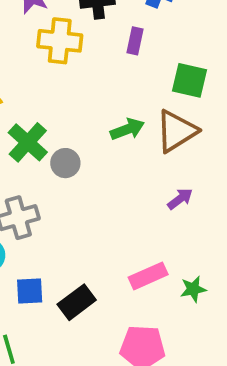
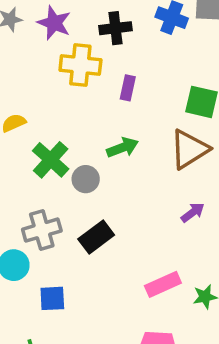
purple rectangle: (135, 41) -> (128, 88), moved
green arrow: (127, 129) -> (123, 148), moved
black rectangle: (77, 302) -> (96, 237), moved

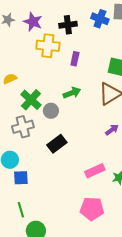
gray cross: (42, 230) -> (23, 127), moved
blue square: (52, 298) -> (21, 178), moved

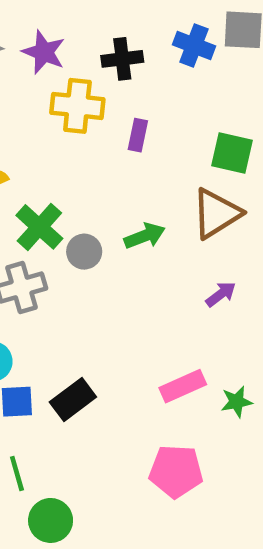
green arrow: (72, 93) -> (145, 236), moved
black rectangle: (57, 144) -> (73, 399), moved

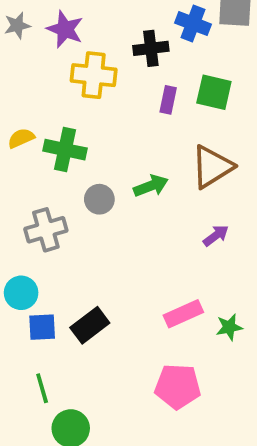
black cross: (122, 59) -> (151, 48), moved
purple rectangle: (138, 135) -> (168, 100), moved
green square: (232, 153) -> (214, 92), moved
green cross: (39, 227) -> (65, 150), moved, turned -30

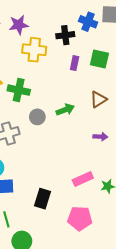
purple star: (65, 29) -> (19, 25), turned -30
brown triangle: (212, 167) -> (98, 99), size x0.7
purple arrow: (216, 236) -> (100, 137), turned 40
black rectangle: (90, 325) -> (43, 199), moved, turned -36

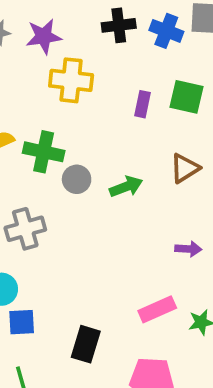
black cross: (65, 35) -> (119, 25), moved
gray circle: (37, 117) -> (77, 179), moved
purple arrow: (100, 137) -> (188, 249), moved

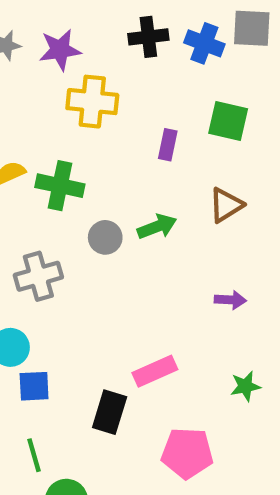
purple rectangle: (143, 104) -> (168, 145), moved
gray circle: (77, 179) -> (105, 237), moved
pink rectangle: (157, 309) -> (155, 371), moved

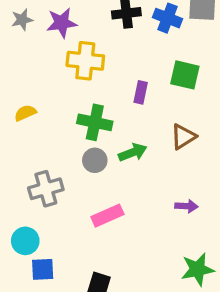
green cross: (60, 186) -> (95, 122), moved
pink rectangle: (155, 371) -> (107, 216), moved
green star: (245, 386) -> (198, 269), size x1.5

